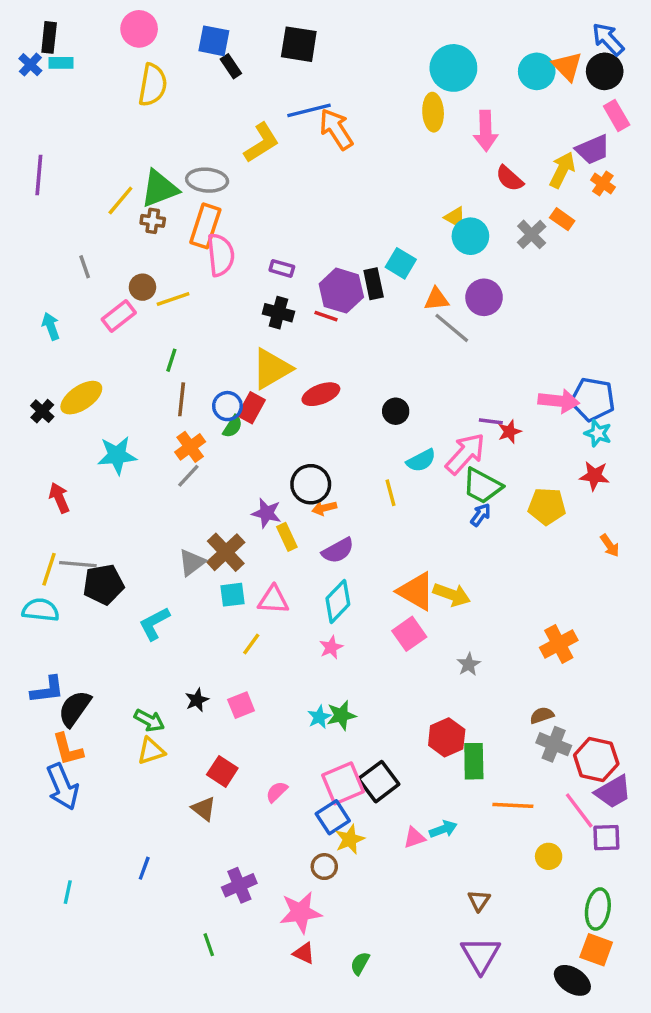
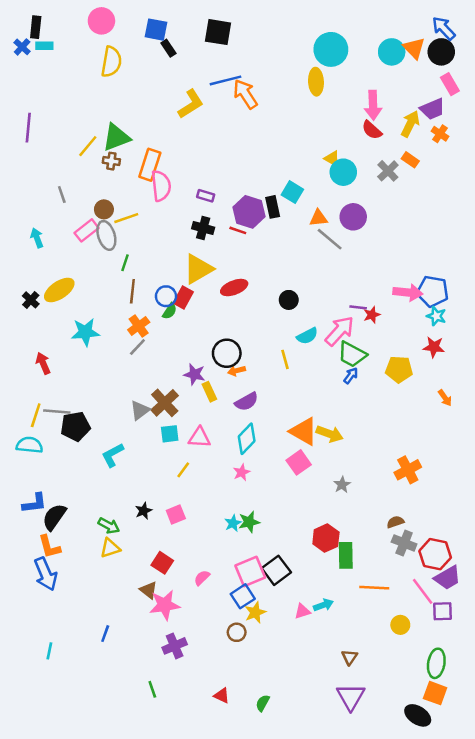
pink arrow: (486, 131) -> (373, 105), moved
gray ellipse: (207, 180) -> (106, 235), moved, turned 68
pink star: (301, 912) -> (165, 605), moved

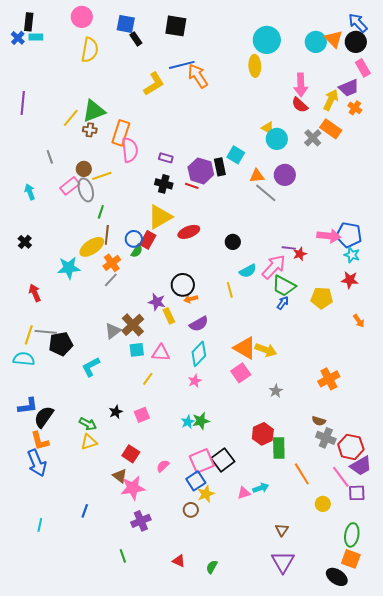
orange rectangle: (410, 160) -> (331, 129), size x1.5
yellow ellipse: (59, 290) -> (92, 247), moved
brown semicircle: (395, 522) -> (319, 421), turned -144
orange line: (374, 588) -> (302, 474), turned 55

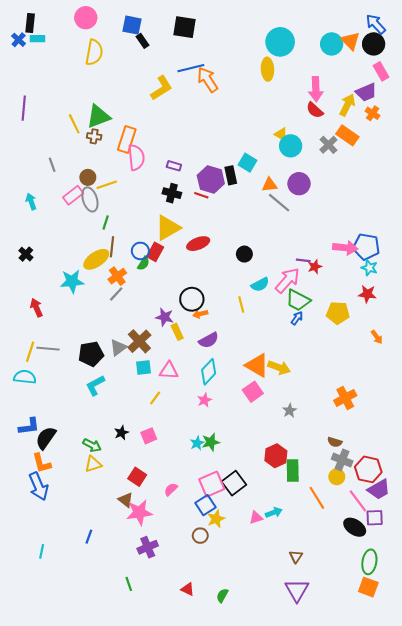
yellow line: (71, 118) -> (74, 124), turned -66
black pentagon: (61, 344) -> (91, 354), moved
yellow circle: (323, 504) -> (337, 477), moved
black ellipse: (337, 577) -> (355, 527), moved

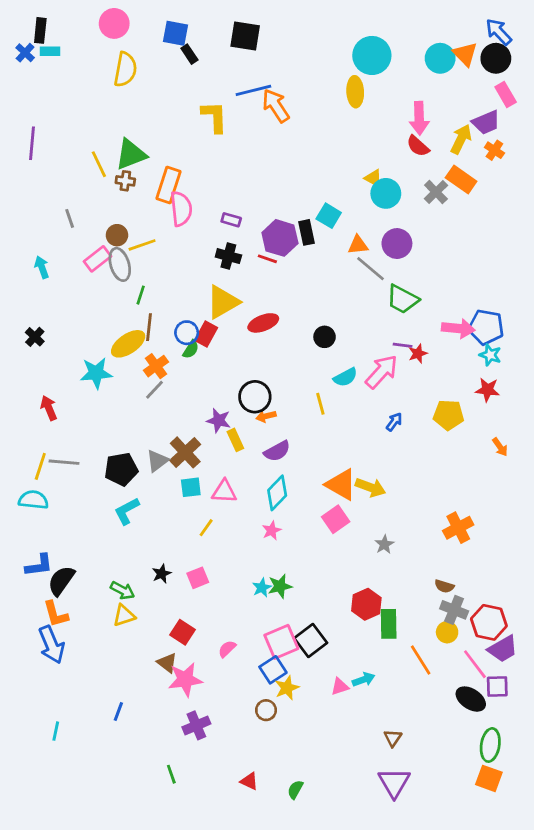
yellow L-shape: (161, 88) -> (214, 117), turned -60
green trapezoid: (298, 300) -> (403, 299), moved

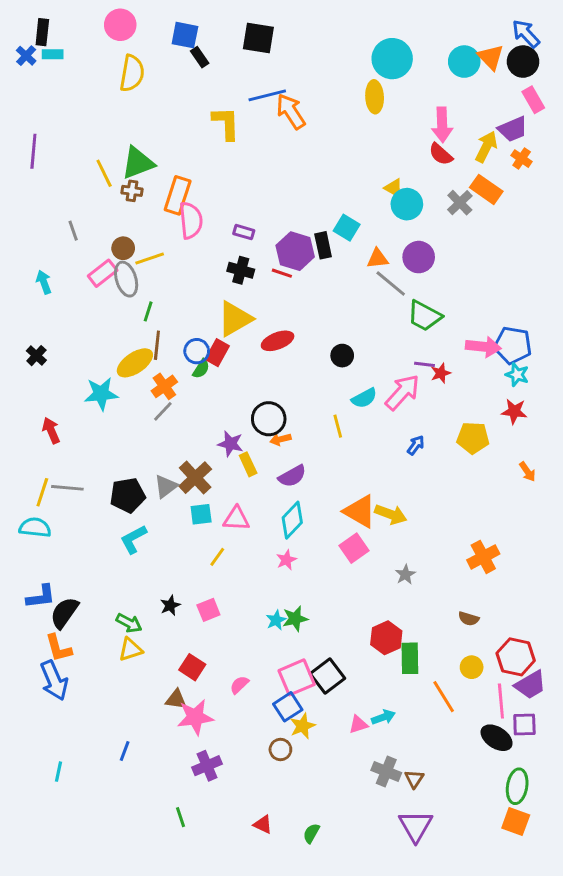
gray cross: (454, 610) -> (386, 772), moved
brown triangle: (167, 663) -> (176, 700), turned -30
pink line: (475, 664) -> (501, 701), turned 32

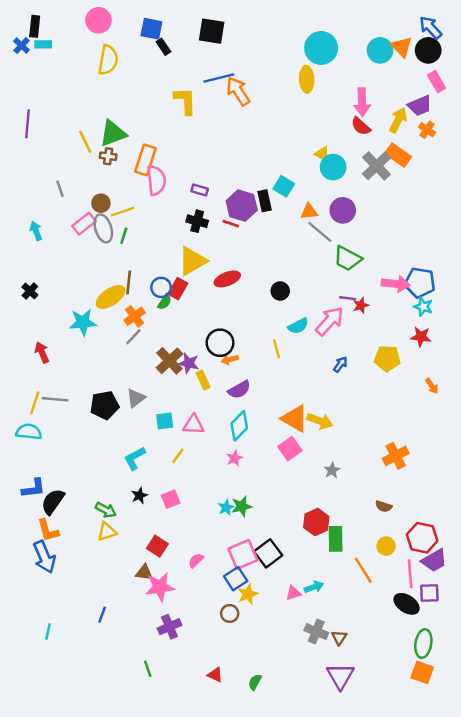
gray cross: (460, 203) -> (376, 166), size x1.4
green line: (148, 311) -> (124, 236), moved
brown cross: (195, 478) -> (169, 361), moved
cyan L-shape: (133, 539) -> (135, 458), moved

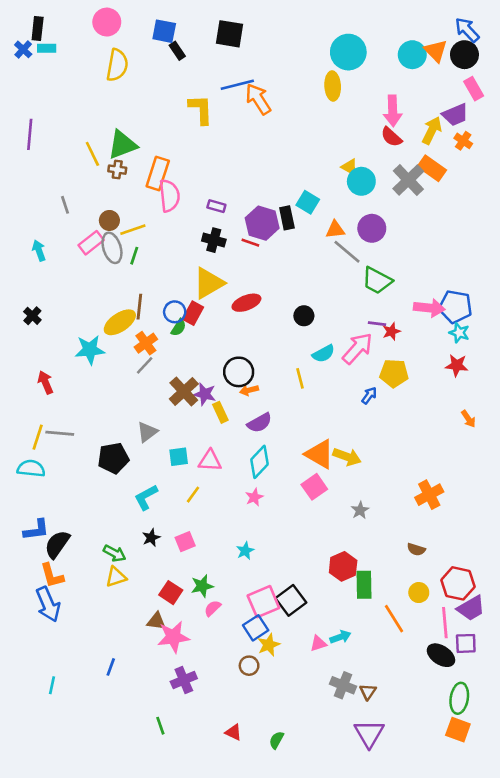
yellow pentagon: (387, 358) -> (394, 373), moved
black pentagon: (105, 405) -> (113, 458), moved
green star: (242, 506) -> (202, 586), moved

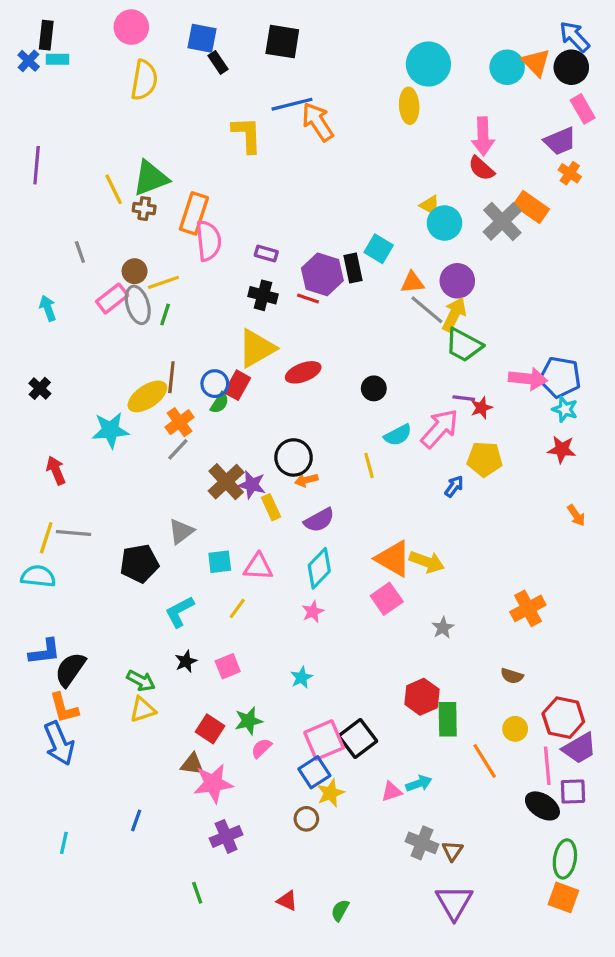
yellow arrow: (432, 130) -> (454, 315), moved

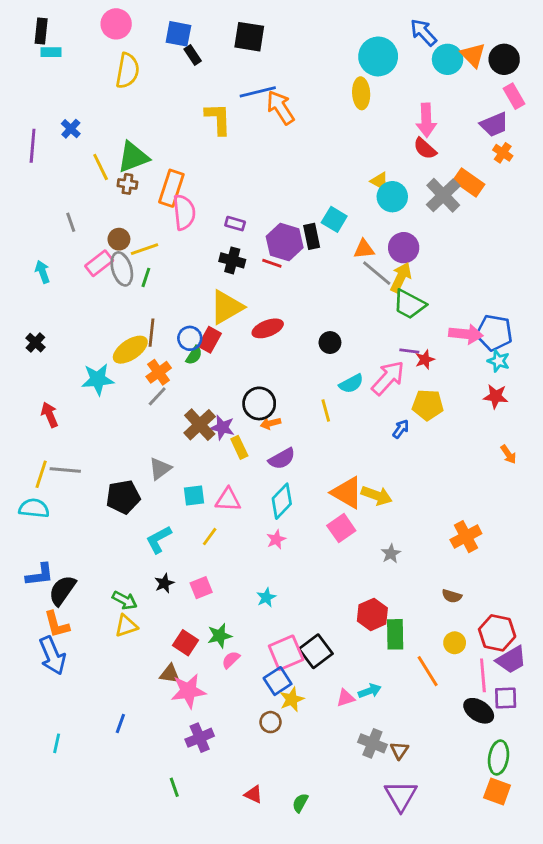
blue arrow: (575, 37) -> (423, 32), moved
blue cross: (29, 61) -> (71, 129), moved

